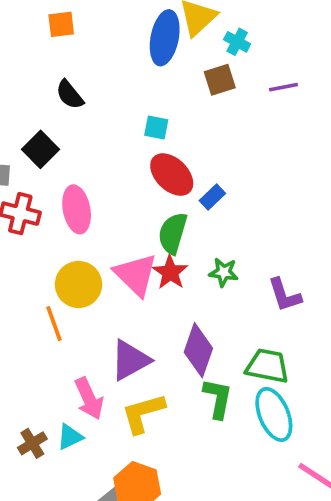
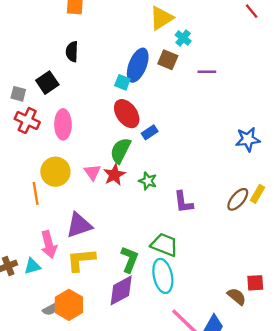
blue ellipse: (165, 38) -> (138, 65), moved
brown square: (220, 80) -> (168, 60), turned 30
black semicircle: (70, 95) -> (72, 52), turned 30
pink triangle: (136, 275) -> (92, 172), size x0.6
purple diamond: (198, 350) -> (121, 290), moved, turned 32

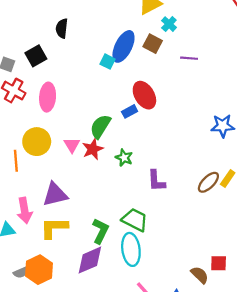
red ellipse: (127, 114) -> (144, 95), moved

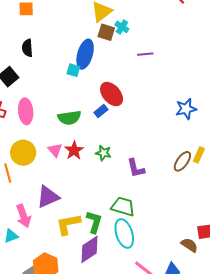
brown square: (153, 44) -> (106, 32), moved
green semicircle: (100, 126) -> (69, 118), moved, turned -120
yellow L-shape: (54, 228) -> (68, 224), moved

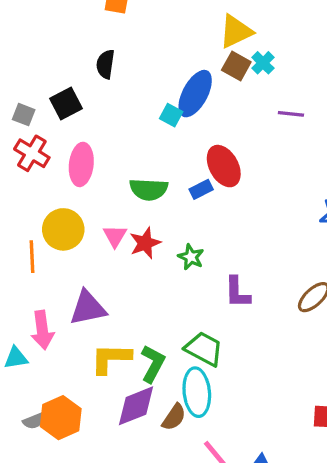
brown semicircle: (189, 245) -> (174, 417), moved, turned 78

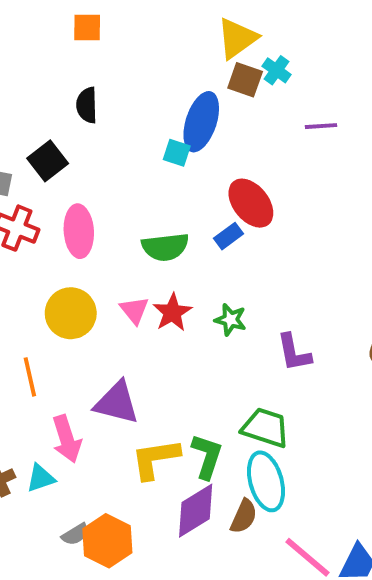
orange line: (32, 257) -> (30, 377), moved
purple triangle: (88, 308) -> (117, 403), turned 36
gray semicircle: (34, 421) -> (75, 534), moved

